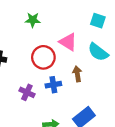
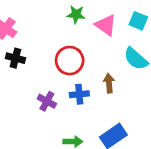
green star: (33, 20) -> (76, 14), moved
pink triangle: (68, 42) -> (106, 25), moved

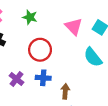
green star: (76, 14) -> (30, 17), moved
brown arrow: (109, 83) -> (65, 91), moved

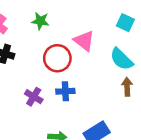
pink triangle: (74, 26) -> (84, 41), moved
brown arrow: (65, 91) -> (127, 87), moved

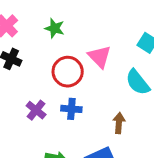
brown arrow: (127, 87) -> (119, 123), moved

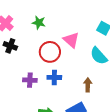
purple cross: (36, 110) -> (30, 80), turned -32

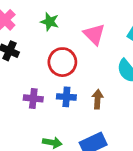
pink triangle: (71, 40) -> (94, 34), moved
brown arrow: (88, 85) -> (98, 99), moved

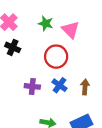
pink triangle: (94, 34) -> (70, 30), moved
blue cross: (66, 97) -> (59, 85), turned 32

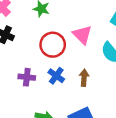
pink triangle: (70, 30) -> (82, 35), moved

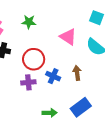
red circle: (53, 45) -> (34, 59), moved

